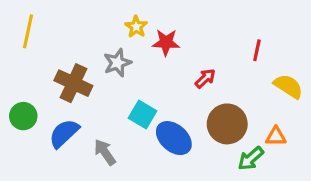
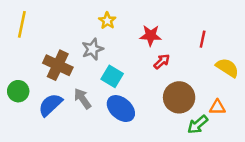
red star: (166, 42) -> (151, 35), moved
cyan square: (142, 115) -> (112, 76), moved
blue ellipse: (174, 138) -> (121, 109), moved
gray arrow: (105, 152) -> (83, 99), moved

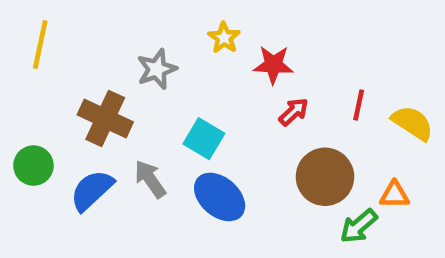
yellow star: (107, 21) -> (224, 38), moved
red line: (203, 39) -> (359, 105), moved
gray star: (92, 49) -> (157, 69), moved

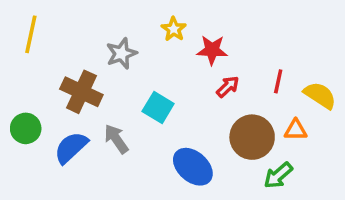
orange triangle: (394, 195) -> (296, 130), moved
blue ellipse: (220, 197) -> (193, 167), moved

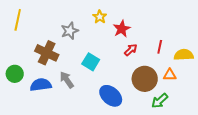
red star: (212, 50) -> (122, 29), turned -30
yellow semicircle: (320, 95) -> (184, 55), turned -36
blue semicircle: (71, 148) -> (41, 85), turned 35

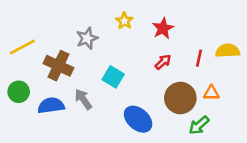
yellow line: (18, 20) -> (22, 47), moved, turned 50
red star: (122, 29) -> (163, 28), moved
yellow semicircle: (184, 55) -> (228, 51), moved

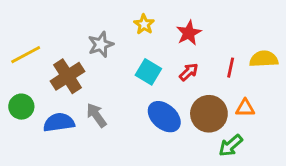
brown cross: (58, 66) -> (68, 76), turned 32
cyan square: (113, 77) -> (148, 72), moved
blue ellipse: (138, 119) -> (164, 117), moved

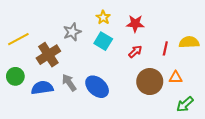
red star: (189, 33) -> (135, 24), turned 30
cyan square: (148, 72) -> (103, 41), moved
blue ellipse: (164, 117) -> (97, 87), moved
green arrow: (231, 145) -> (185, 104), moved

